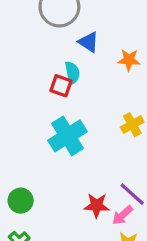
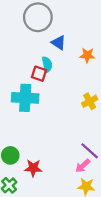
cyan cross: (67, 136) -> (25, 98), moved, turned 35
red star: (97, 205) -> (33, 168), moved

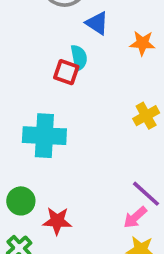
cyan cross: (25, 98) -> (44, 136), moved

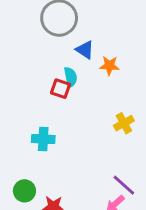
orange star: (142, 43) -> (109, 66), moved
cyan cross: (44, 136) -> (43, 139), size x0.7

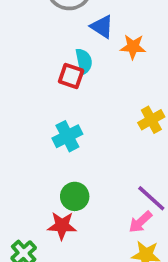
cyan cross: (43, 139) -> (67, 136), moved, turned -30
green circle: (24, 191) -> (75, 196), moved

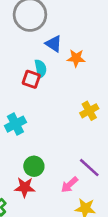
cyan cross: (67, 136) -> (15, 124), moved
pink arrow: (140, 222) -> (70, 185), moved

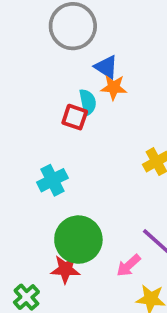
orange star: (76, 58) -> (114, 87), moved
green circle: (34, 166) -> (78, 240), size x1.6

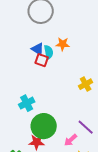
blue triangle: (106, 67) -> (38, 49), moved
cyan cross: (52, 180) -> (27, 103), moved

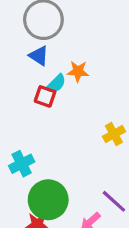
blue triangle: (38, 49) -> (39, 56), moved
cyan semicircle: (49, 52) -> (56, 84), turned 56

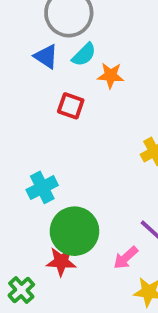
blue triangle: (39, 56) -> (46, 56), moved
cyan semicircle: (56, 84) -> (84, 55), moved

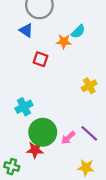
cyan semicircle: (84, 55) -> (78, 32), moved
pink arrow: (126, 258) -> (68, 138), moved
green cross: (21, 290) -> (12, 167), turned -32

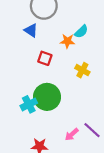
yellow cross: (89, 86) -> (82, 70), moved, turned -32
green circle: (43, 132) -> (47, 97), moved

